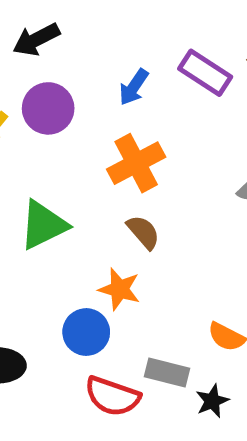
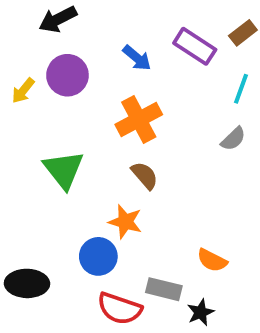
blue arrow: (134, 87) -> (137, 58), turned -84
green triangle: (43, 225) -> (64, 170), turned -42

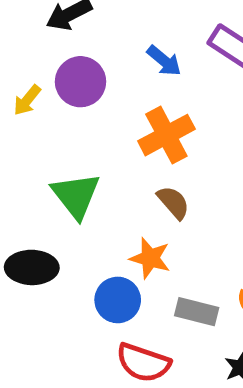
black ellipse: (27, 283) -> (32, 267), moved
gray rectangle: (164, 289) -> (197, 312), moved

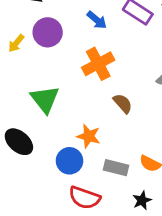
brown semicircle: (173, 202) -> (123, 103), moved
black ellipse: (32, 267) -> (19, 142), turned 40

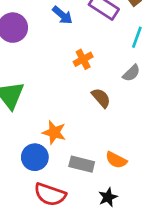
orange cross: (98, 64) -> (83, 59), moved, size x0.6
brown semicircle: (123, 103) -> (101, 98), moved

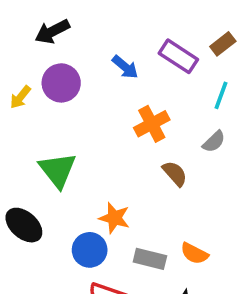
orange cross: (83, 59) -> (152, 124), size x1.4

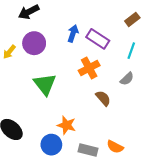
purple rectangle: (178, 56) -> (98, 39), moved
blue arrow: (125, 67) -> (73, 33), turned -112
green triangle: (58, 170) -> (45, 84), moved

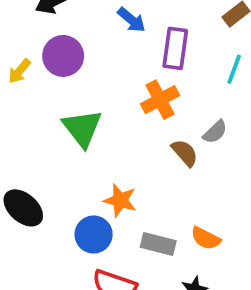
blue arrow: (73, 33) -> (132, 20), moved, turned 112
purple rectangle: (98, 39) -> (175, 48), turned 65
gray semicircle: (127, 79) -> (215, 132), moved

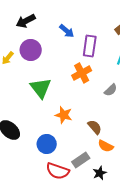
brown semicircle: (185, 153) -> (95, 127), moved
orange star: (120, 200) -> (64, 115), moved
gray rectangle: (158, 244) -> (81, 160), moved, turned -48

